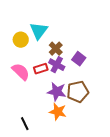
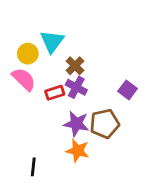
purple square: (79, 59) -> (128, 90), moved
pink semicircle: (21, 72) -> (24, 79), moved
black line: (25, 124) -> (33, 167), turned 32

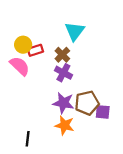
cyan triangle: (52, 41) -> (75, 31), moved
purple square: (128, 90) -> (103, 112), moved, turned -32
red rectangle: (55, 93) -> (35, 50), moved

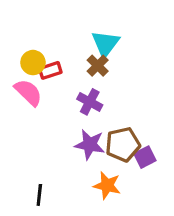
brown cross: (62, 55) -> (98, 66), moved
purple square: (103, 112) -> (145, 157), turned -32
orange star: (65, 125) -> (107, 185), moved

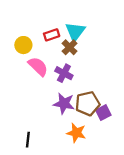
red rectangle: (50, 70) -> (52, 35), moved
pink semicircle: (28, 92) -> (38, 66), moved

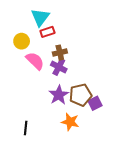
cyan triangle: (75, 32) -> (40, 17), moved
brown cross: (70, 47) -> (60, 53), moved, turned 32
purple star: (64, 104) -> (59, 95), turned 30

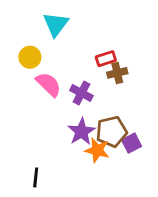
red rectangle: (47, 32) -> (106, 59), moved
brown cross: (60, 53) -> (117, 73), moved
orange star: (70, 122) -> (97, 150), moved

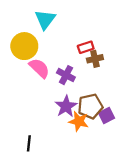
yellow circle: (30, 57) -> (24, 46), size x1.5

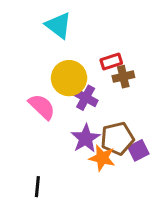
cyan triangle: (45, 19) -> (58, 25), turned -30
yellow circle: (24, 46) -> (69, 78), moved
pink semicircle: (39, 68) -> (42, 107), moved

